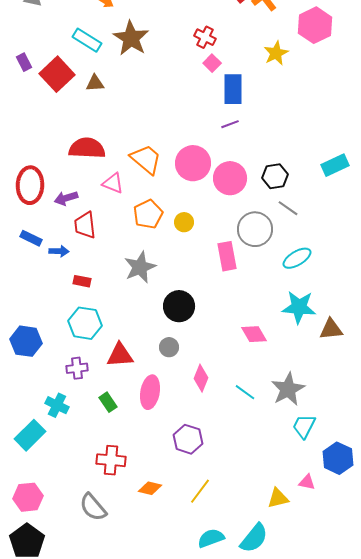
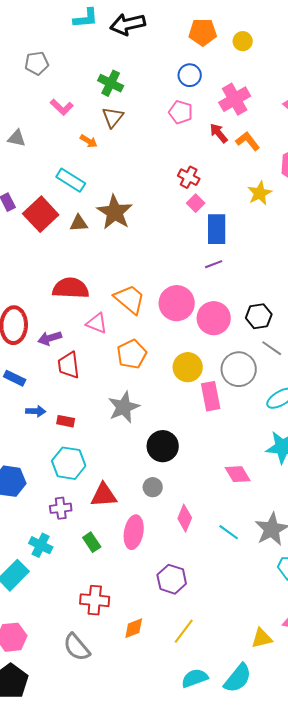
brown star: (131, 38) -> (115, 212), moved
yellow circle: (184, 222) -> (188, 367), moved, size x1.5
blue arrow: (59, 251) -> (36, 411), moved
orange diamond: (150, 488) -> (134, 628), turned -35

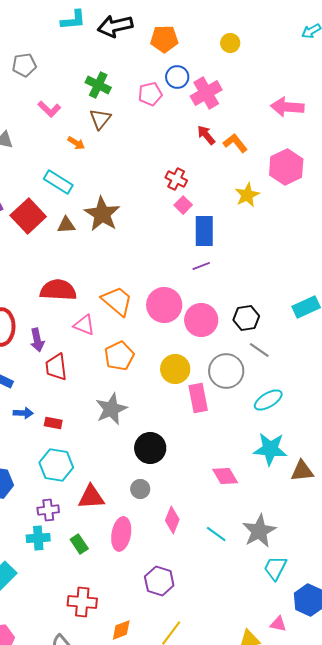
orange pentagon: (203, 32) -> (164, 39), moved
pink cross: (235, 99) -> (206, 93), moved
pink pentagon: (181, 112) -> (150, 94), moved, turned -30
purple arrow: (50, 338) -> (37, 340), turned -85
cyan cross: (41, 545) -> (38, 538), moved, turned -30

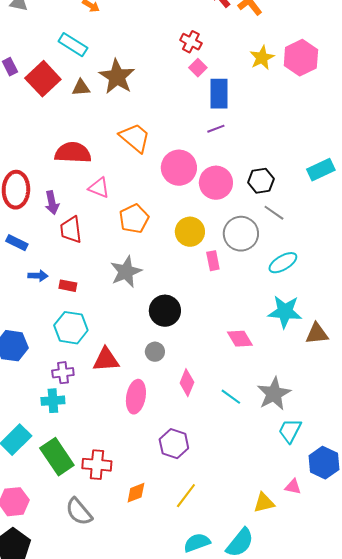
pink hexagon: (286, 167) -> (301, 58), moved
orange trapezoid: (117, 301) -> (135, 138), moved
pink rectangle: (198, 398) -> (213, 261), size x0.7
green rectangle: (79, 544) -> (57, 457), moved, size x1.8

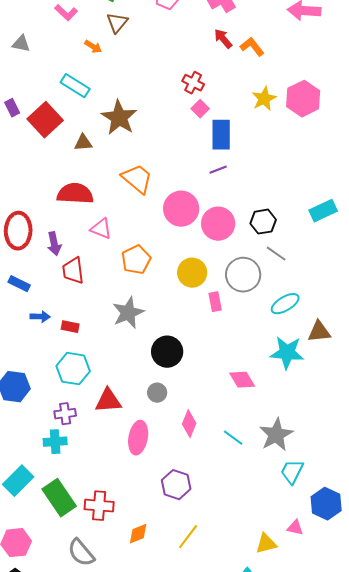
brown triangle: (81, 88) -> (83, 143), moved
brown triangle: (317, 334) -> (319, 332), moved

